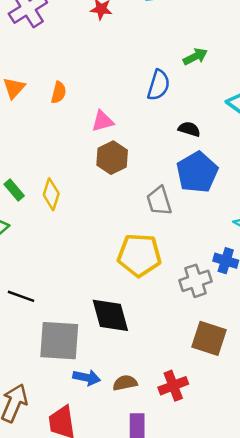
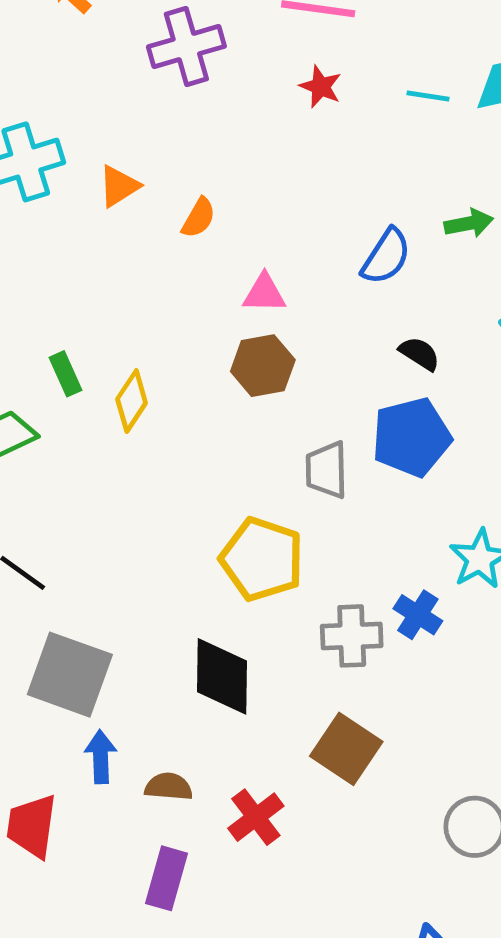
black diamond: (110, 315) -> (222, 676), moved
blue arrow: (87, 378) -> (101, 757), turned -120
red cross: (173, 386) -> (256, 817), turned -32

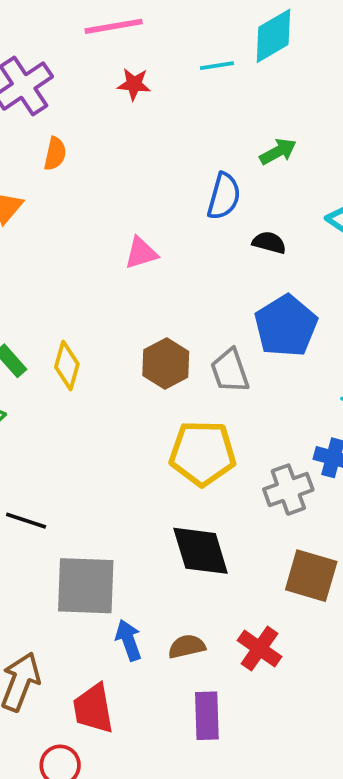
orange semicircle: (199, 218) -> (55, 154), moved
black semicircle: (420, 354) -> (269, 243), moved
brown hexagon: (263, 366) -> (166, 364), moved

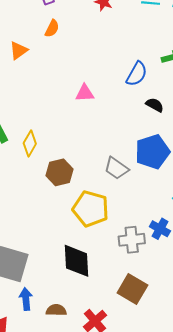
brown hexagon: (166, 364) -> (60, 172), moved
gray trapezoid: (230, 371) -> (116, 168), turned -50

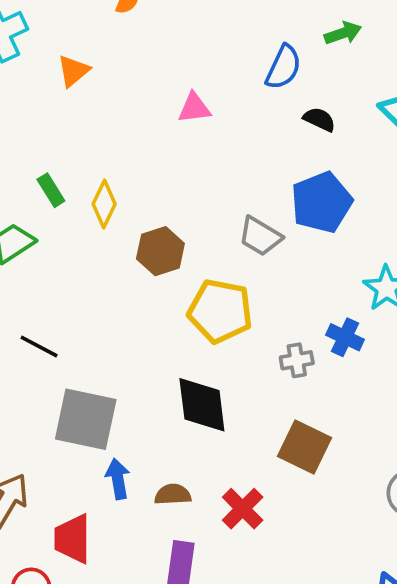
orange triangle: (19, 50) -> (73, 71), moved
gray cross: (132, 240) -> (297, 360), size x0.7

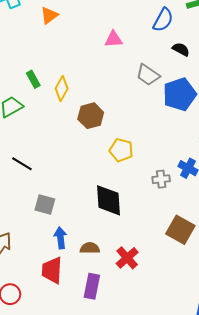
gray trapezoid: (260, 236) -> (148, 75), moved
yellow pentagon: (220, 311) -> (121, 150), size x0.7
gray square: (86, 419) -> (45, 205), size x0.6
brown square: (304, 447) -> (180, 230), moved
red trapezoid: (73, 539) -> (52, 270), moved

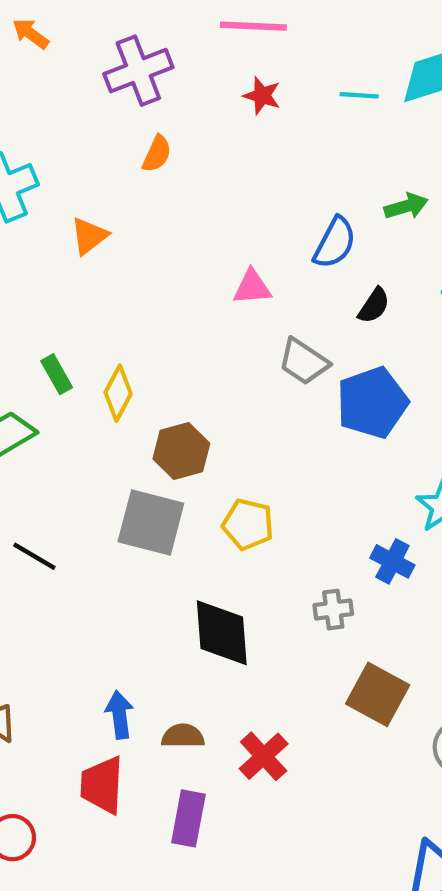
pink triangle: (113, 39) -> (252, 287), moved
black semicircle: (181, 49) -> (374, 306), turned 96
gray cross: (161, 179) -> (333, 610), moved
gray square: (45, 205) -> (151, 523), moved, size x1.5

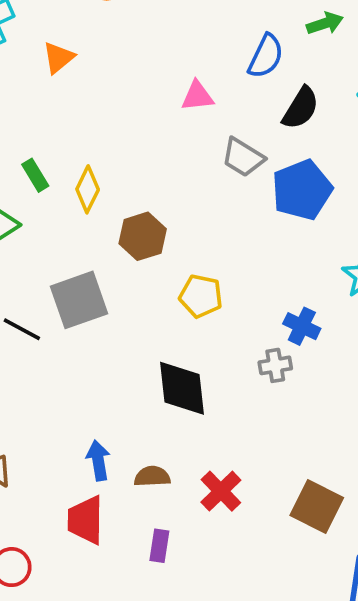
black semicircle: (374, 306) -> (301, 108), size x1.4
gray square: (151, 523) -> (79, 300), moved, turned -32
blue cross: (392, 561) -> (302, 326), moved
brown square: (378, 694) -> (317, 507), moved
purple rectangle: (188, 818) -> (159, 546), size x0.7

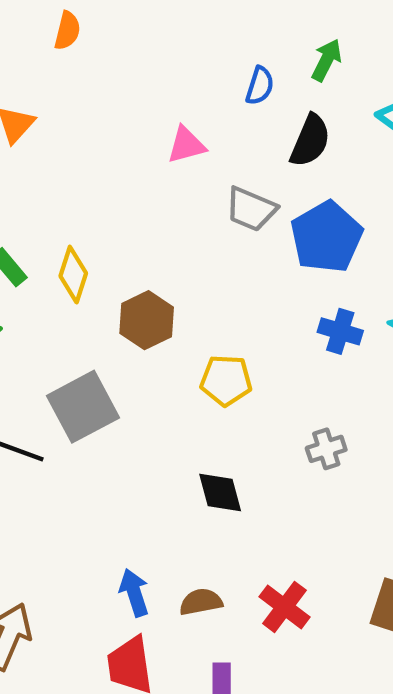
green arrow: (325, 23) -> (327, 60), moved, turned -36
blue semicircle: (266, 56) -> (260, 86), size x0.7
blue cross: (302, 326) -> (340, 331), moved
black diamond: (182, 388) -> (220, 492), size x0.7

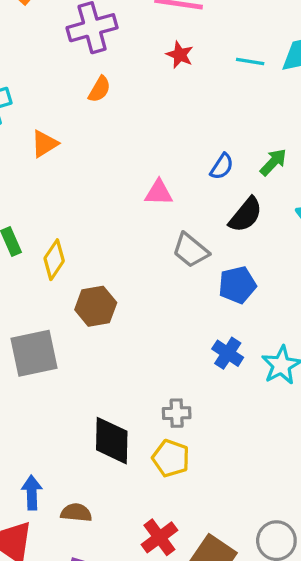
blue pentagon: (326, 237) -> (237, 285), size x0.7
yellow pentagon: (226, 380) -> (171, 458), moved
gray cross: (326, 449) -> (177, 413), moved
black diamond: (220, 492) -> (112, 441), size x1.4
red cross: (284, 607) -> (159, 537), moved

